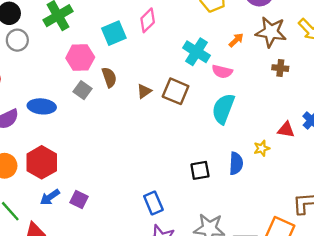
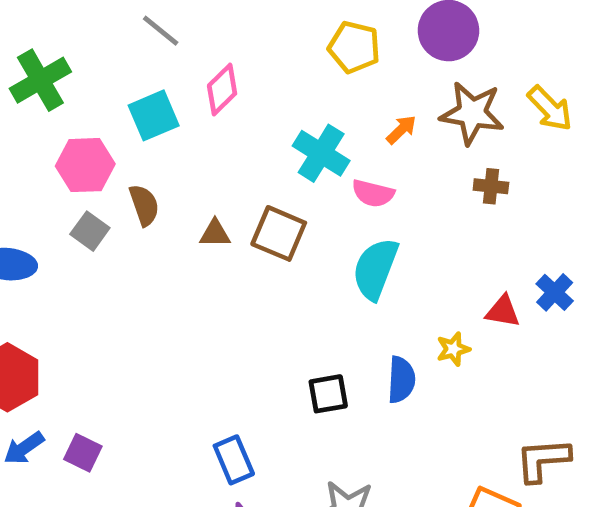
brown triangle: (144, 91) -> (215, 233), turned 35

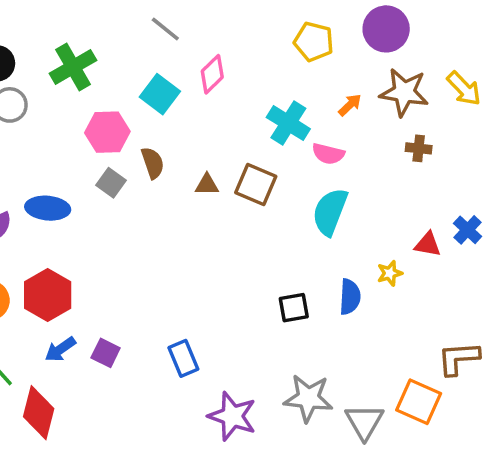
cyan square: (154, 115) -> (160, 94), turned -30
blue rectangle: (234, 460) -> (183, 358), moved

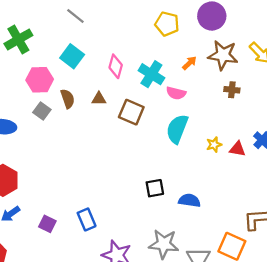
pink diamond: (212, 74) -> (116, 66), moved, turned -30
brown triangle: (207, 185) -> (99, 99), moved
yellow star: (390, 273) -> (214, 145), moved
blue semicircle: (350, 297) -> (189, 200), moved, turned -85
purple square: (106, 353) -> (47, 224), moved

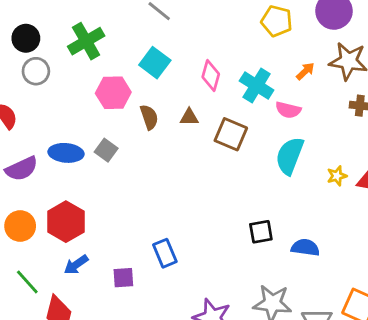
gray square: (42, 111) -> (106, 150), moved
blue rectangle: (87, 219) -> (165, 253), moved
purple square: (47, 224) -> (123, 278), turned -30

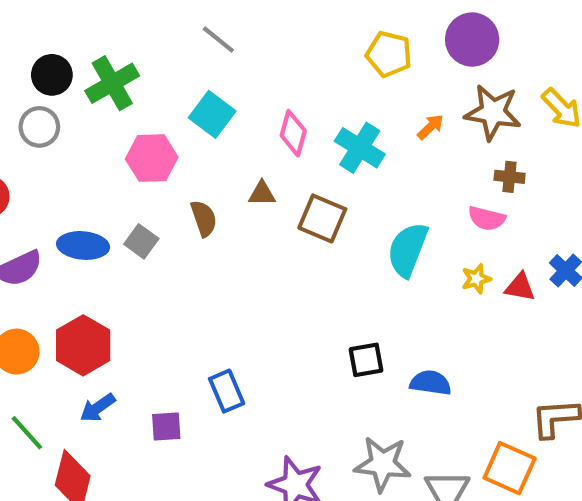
black circle: (26, 38) -> (52, 75), moved
pink semicircle: (288, 110) -> (487, 218), moved
brown semicircle: (149, 117) -> (204, 218), moved

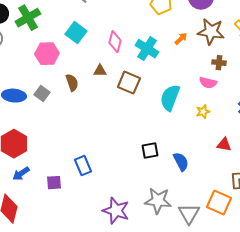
red triangle: (520, 287) -> (224, 145), moved
blue semicircle: (430, 383) -> (181, 162), turned 54

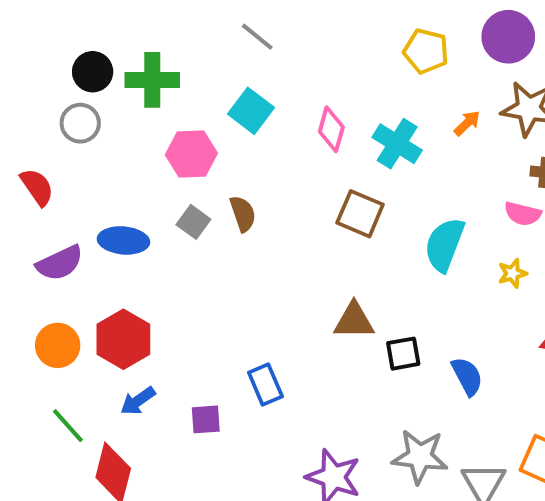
green cross: (28, 18) -> (152, 80), turned 30
brown triangle: (100, 71) -> (354, 321), moved, size x1.5
gray square: (42, 94) -> (193, 222), moved

